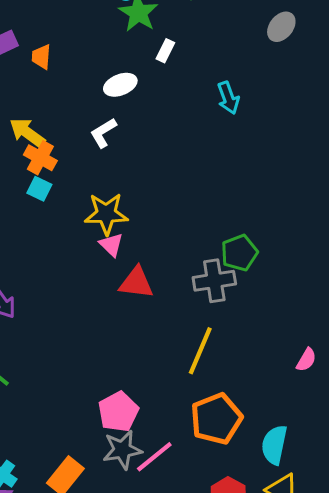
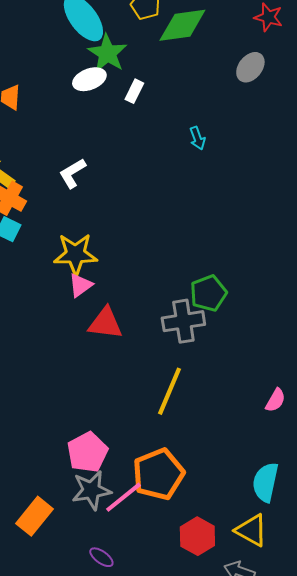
white ellipse: (120, 85) -> (89, 79), moved
cyan arrow: (228, 98) -> (197, 138), size x0.7
pink triangle: (111, 245) -> (80, 285), turned 40
orange pentagon: (216, 419) -> (158, 474), moved
cyan semicircle: (274, 445) -> (265, 482), moved

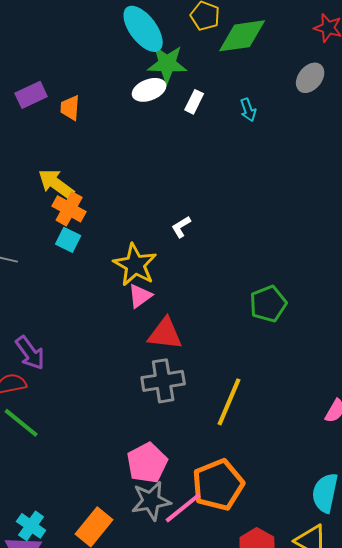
green star: (107, 53) -> (167, 64), turned -30
cyan arrow: (197, 138) -> (248, 110), moved
white L-shape: (72, 173) -> (181, 227), moved, size x0.7
yellow star: (75, 254) -> (135, 265), turned 30
gray cross: (183, 321) -> (163, 381), moved

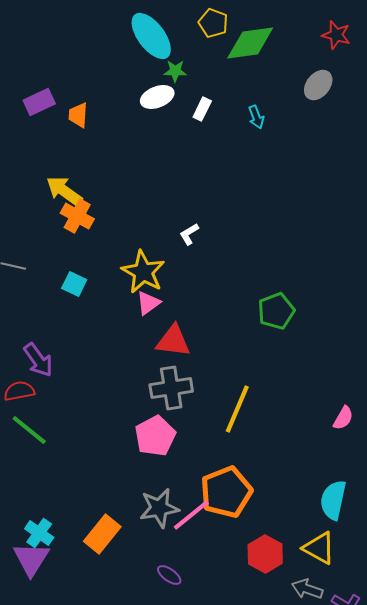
green star: (167, 64) -> (175, 71), size x0.6
cyan square: (68, 240) -> (74, 284), moved
pink pentagon: (147, 463) -> (155, 436), moved

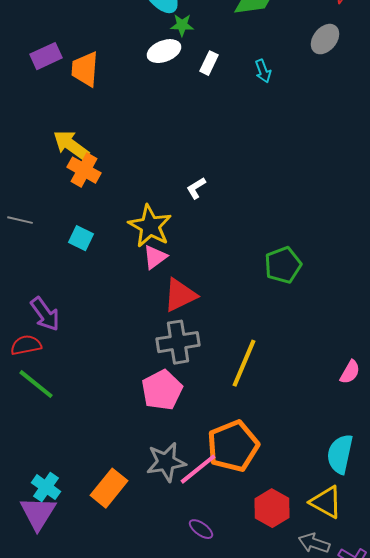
orange trapezoid: (78, 115) -> (85, 69), size x1.4
red triangle: (173, 341) -> (180, 295), turned -33
purple ellipse: (169, 575) -> (201, 529), moved

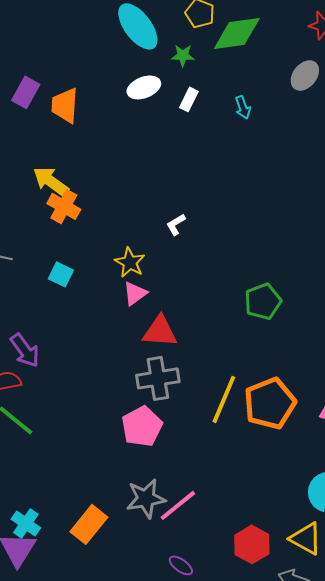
green star: (182, 25) -> (183, 55), moved
purple rectangle: (46, 56) -> (26, 92), turned -36
yellow star: (150, 226) -> (130, 262), size x0.7
red triangle: (180, 295) -> (160, 331), turned 30
orange pentagon: (233, 446) -> (270, 403), moved

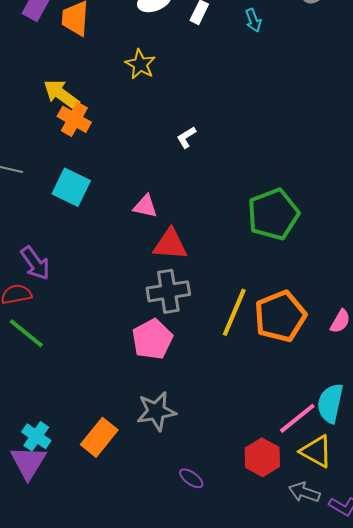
yellow star: (130, 262) -> (140, 64), moved
cyan square: (61, 274) -> (71, 187), size x1.5
pink triangle: (135, 293) -> (145, 206), turned 48
green pentagon: (263, 301) -> (273, 214), size x1.4
pink line: (178, 505) -> (297, 418), moved

